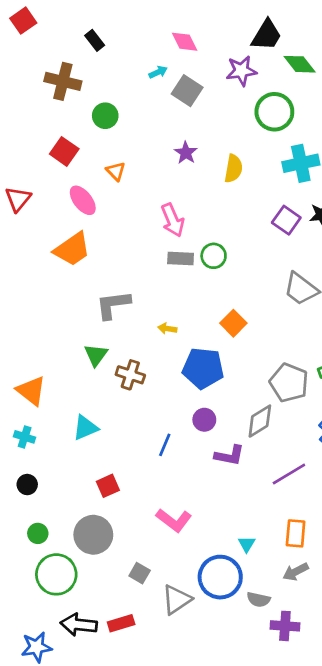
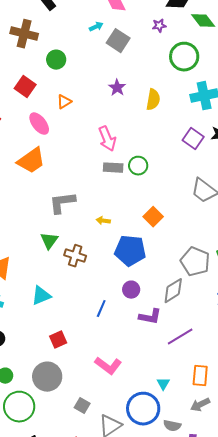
purple star: (241, 71) -> (159, 26), size x0.6
orange triangle: (116, 171) -> (64, 102), turned 42
purple line: (289, 474) -> (180, 337), moved

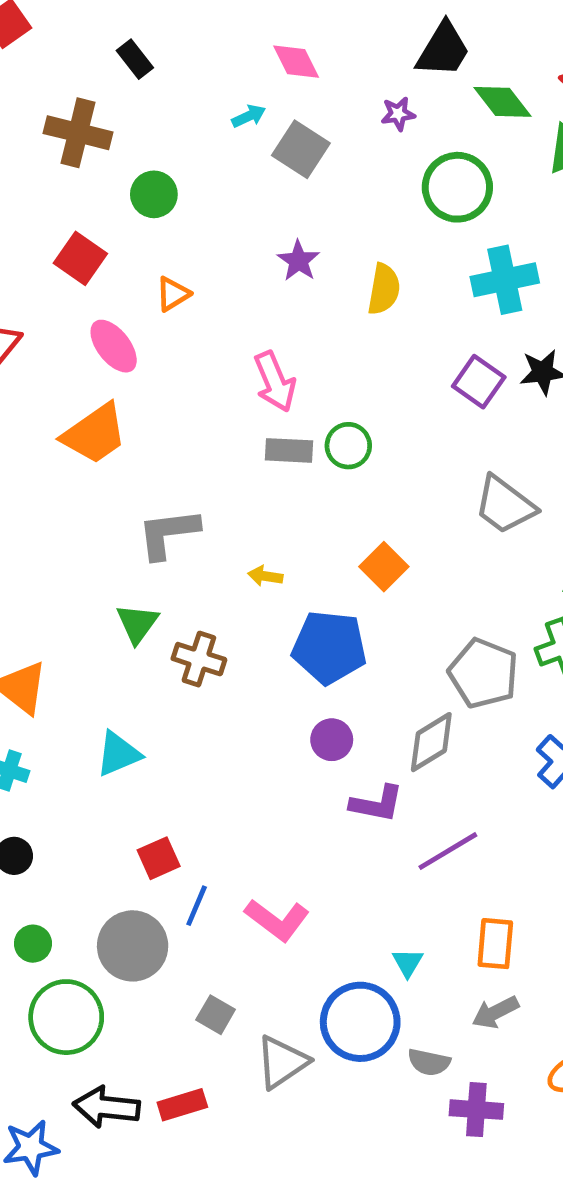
blue line: (101, 309) -> (197, 906), moved

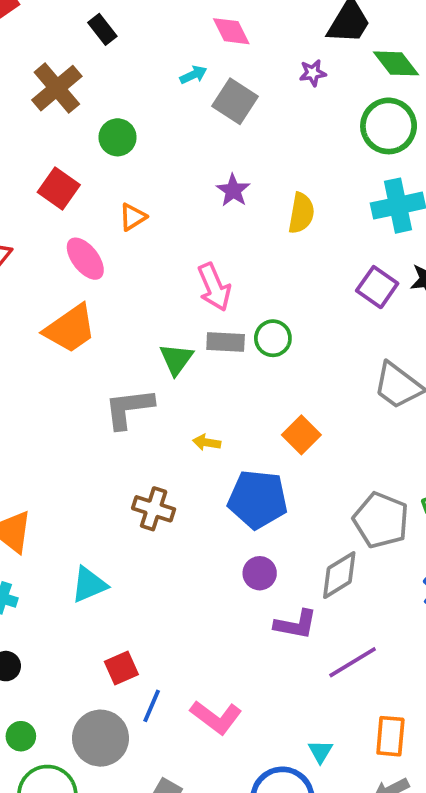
brown cross: (78, 133) -> (57, 88), turned 36
green circle: (457, 187) -> (389, 126), moved
green triangle: (137, 623) -> (176, 359), moved

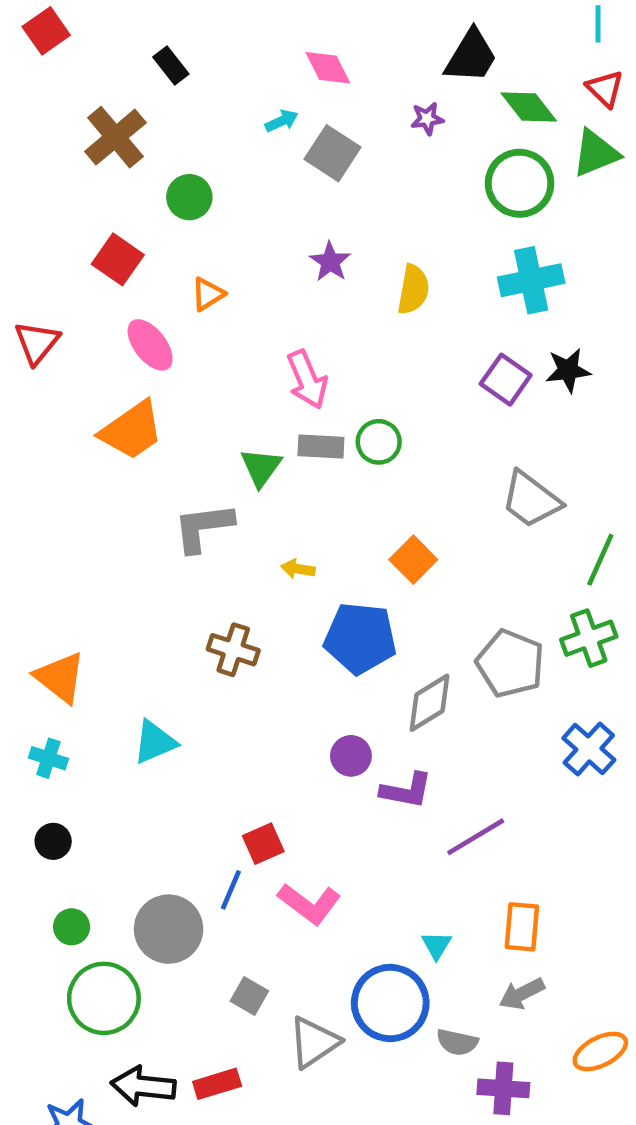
purple circle: (260, 573) -> (351, 756), moved
gray diamond: (339, 575) -> (429, 703), moved
red square: (121, 668) -> (263, 844), moved

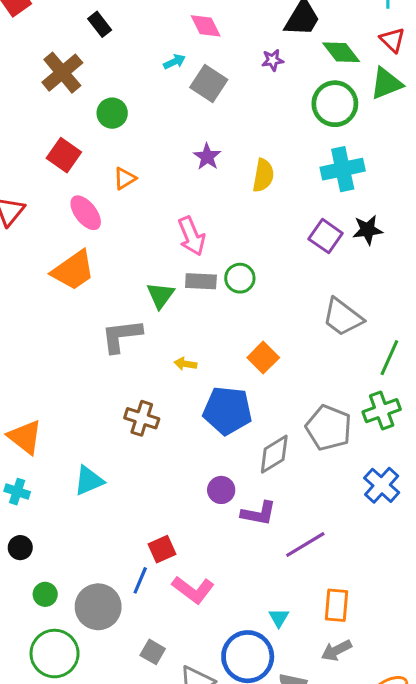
green circle: (72, 927) -> (45, 594), moved

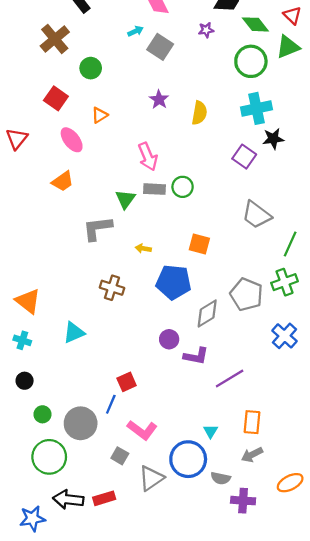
black star: (368, 230) -> (273, 139), moved
orange trapezoid: (73, 270) -> (63, 181), size x0.7
orange square: (263, 358) -> (199, 244), turned -30
pink L-shape: (193, 590) -> (142, 430), moved

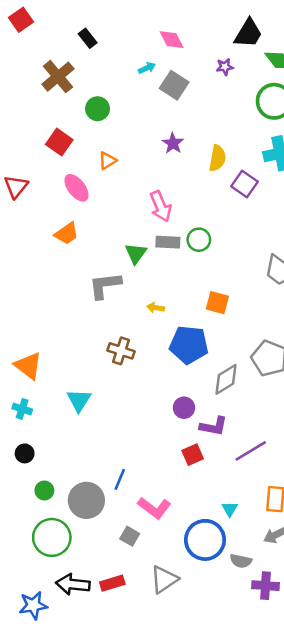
purple square: (244, 157) -> (245, 184), moved
cyan triangle: (74, 333) -> (79, 400), turned -35
red square: (127, 382) -> (193, 455), moved
gray triangle: (151, 478) -> (164, 579), moved

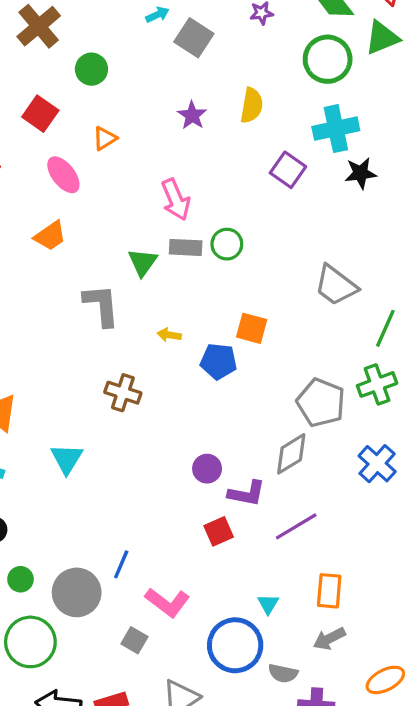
yellow semicircle: (217, 158) -> (252, 105), moved
gray L-shape: (105, 285) -> (101, 305), turned 92
blue pentagon: (189, 345) -> (219, 361), moved, size x0.7
gray diamond: (226, 379) -> (291, 454), moved

